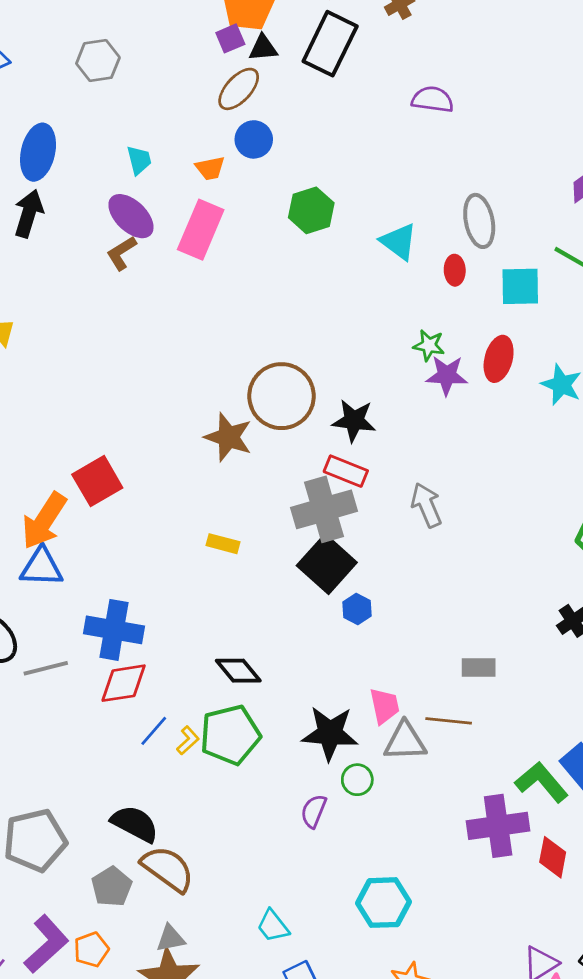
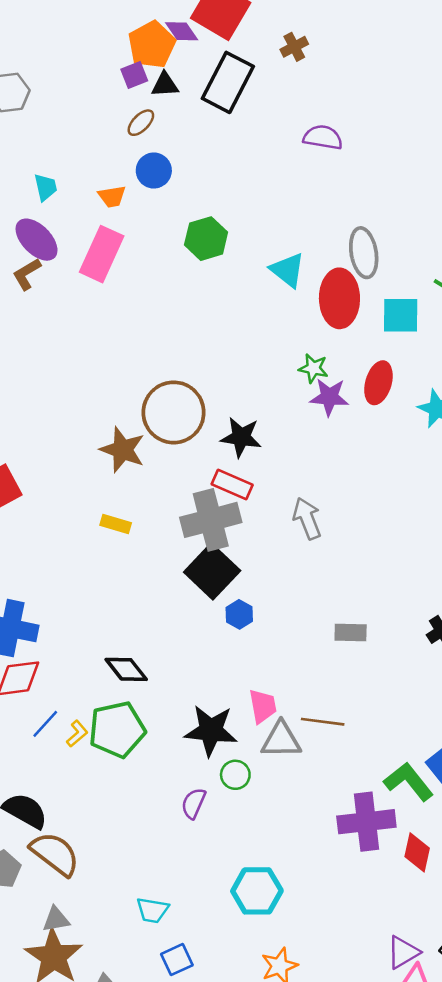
brown ellipse: (239, 89) -> (141, 123), size x0.7
red ellipse: (455, 270) -> (339, 298), size x2.0
yellow rectangle: (223, 544) -> (116, 524), moved
gray rectangle: (479, 667) -> (351, 632), moved
cyan trapezoid: (273, 926) -> (152, 910), turned -44

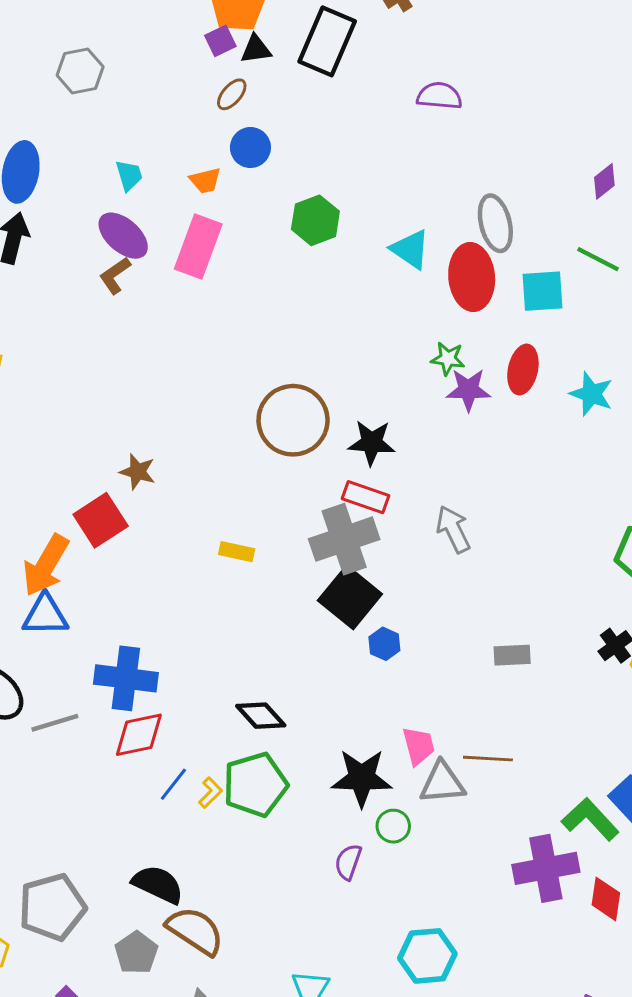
brown star: (123, 450) -> (138, 472), moved, size x0.7

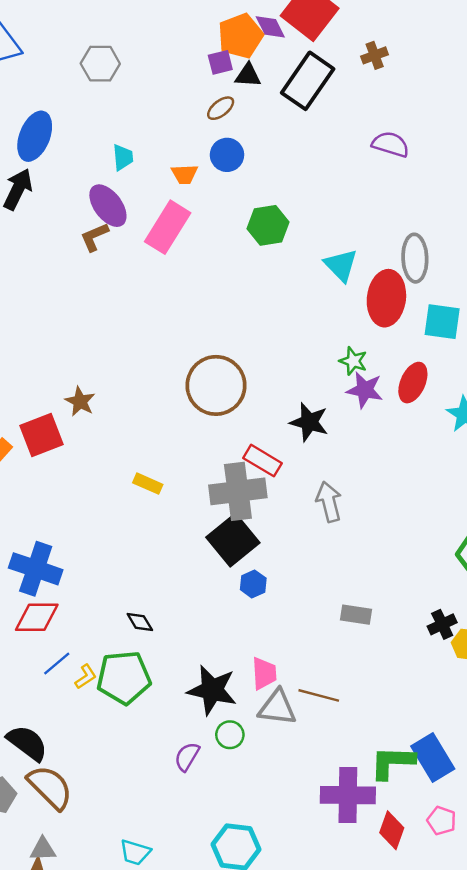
black star: (372, 443) -> (309, 422), moved
black diamond: (261, 716) -> (140, 622), size x0.7
green L-shape: (590, 819) -> (392, 762), turned -57

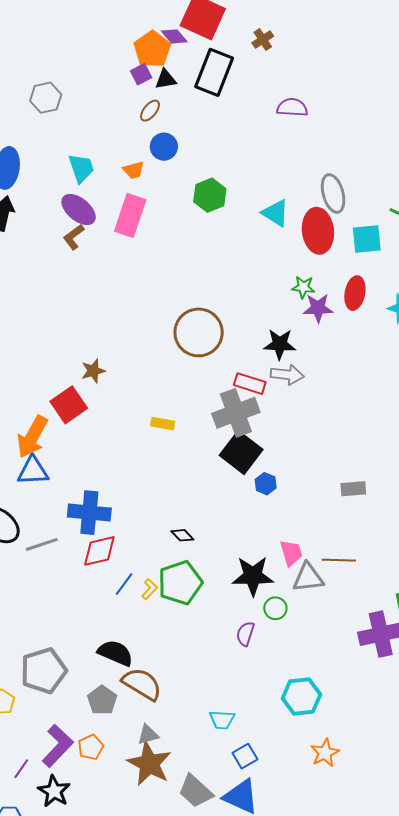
cyan trapezoid: (123, 157) -> (81, 168), size x1.4
brown star: (80, 401) -> (93, 371), turned -30
gray arrow: (329, 502) -> (287, 375), moved, turned 124

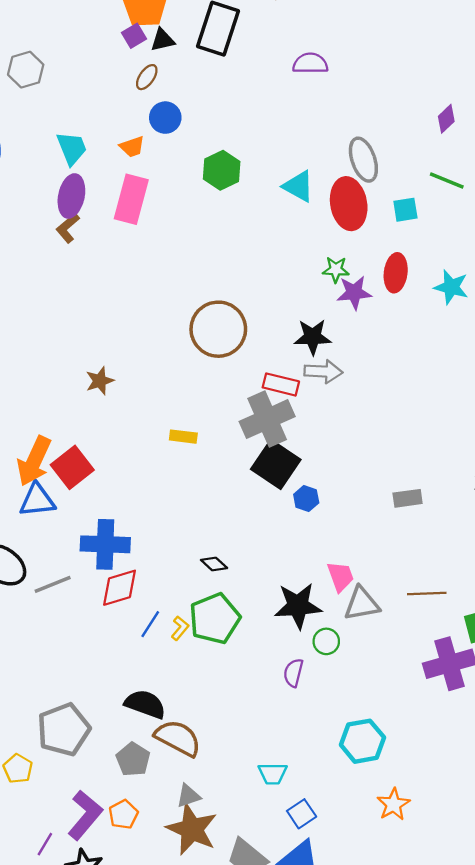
purple ellipse: (79, 209) -> (71, 196), turned 66
cyan square: (367, 239) -> (405, 210), size x0.7
red square: (69, 405) -> (72, 467), moved
brown line: (339, 560) -> (427, 593), moved

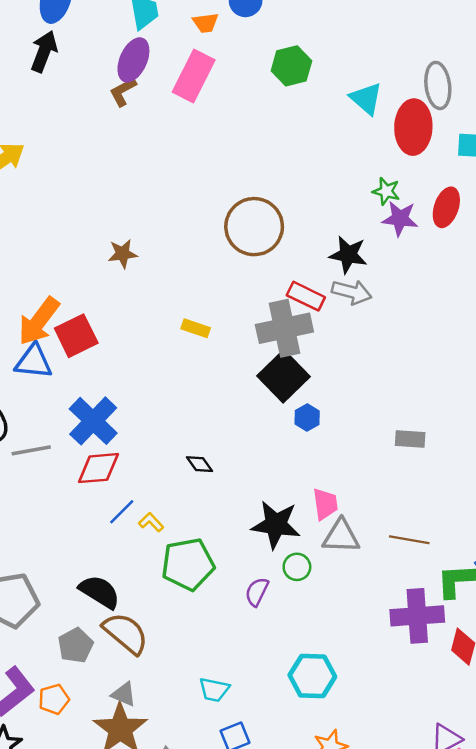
blue cross: (105, 544) -> (93, 421), turned 30
green pentagon: (215, 619) -> (188, 564), moved
yellow L-shape: (180, 628) -> (151, 522), turned -95
gray triangle: (188, 796) -> (124, 694), turned 30

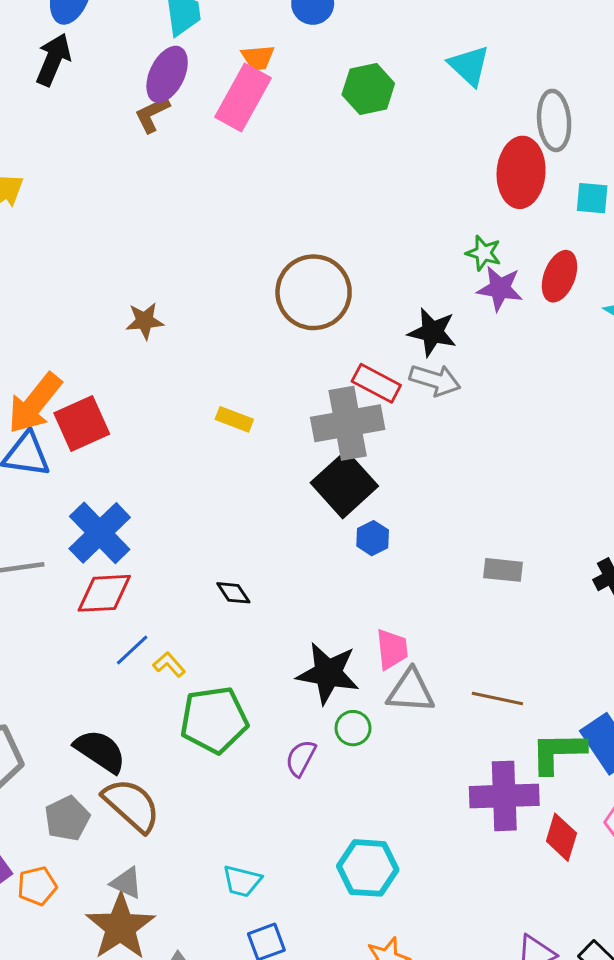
orange trapezoid: (206, 23) -> (258, 58), moved
cyan triangle: (366, 99) -> (469, 66), moved

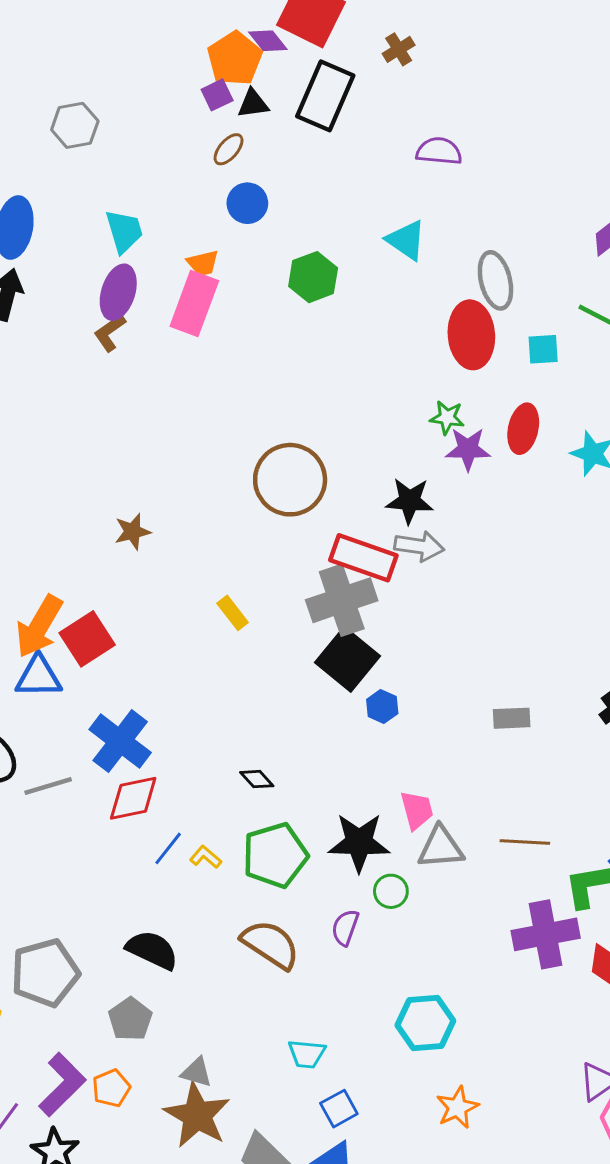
red rectangle: (376, 383) -> (363, 558), size x1.4
yellow rectangle: (234, 419) -> (233, 613), turned 40
green pentagon: (214, 720) -> (275, 855), moved
brown semicircle: (131, 805) -> (270, 944), moved

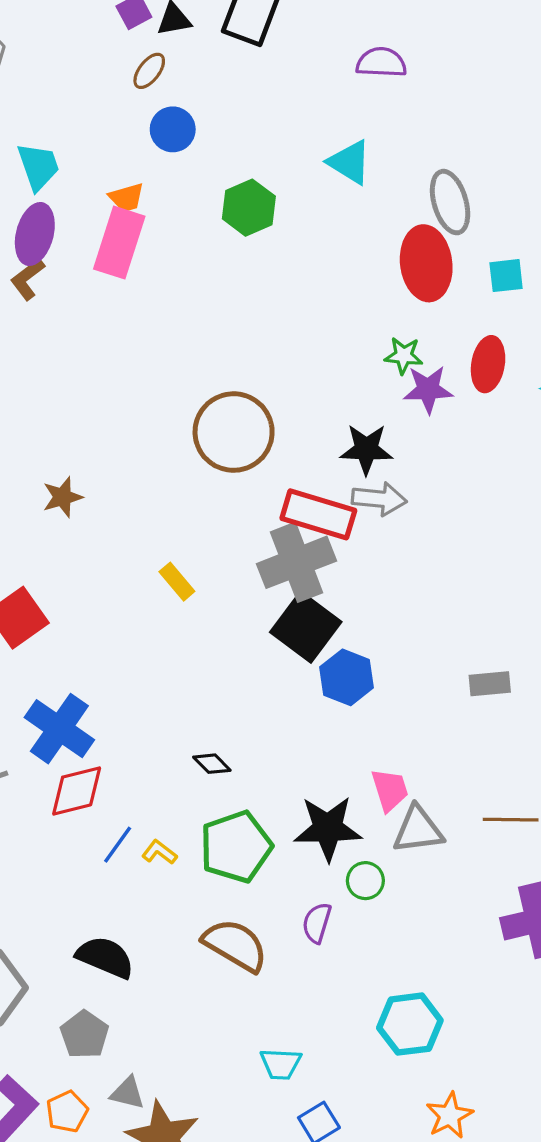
blue hexagon: (382, 706) -> (347, 677), size x1.5
gray triangle: (196, 1072) -> (128, 1093), moved

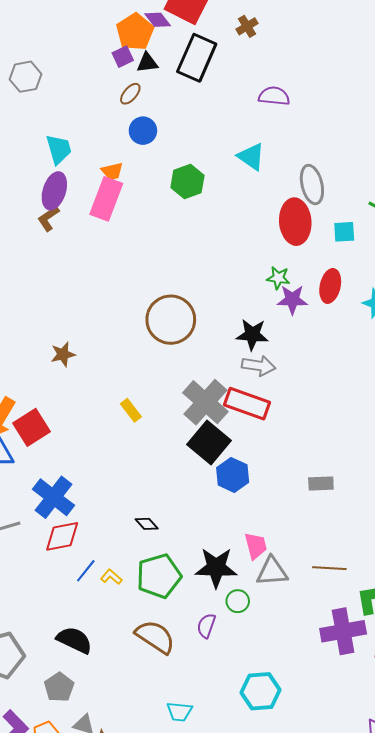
red rectangle: (318, 514) -> (247, 404), moved
gray cross: (296, 562) -> (205, 402), turned -30

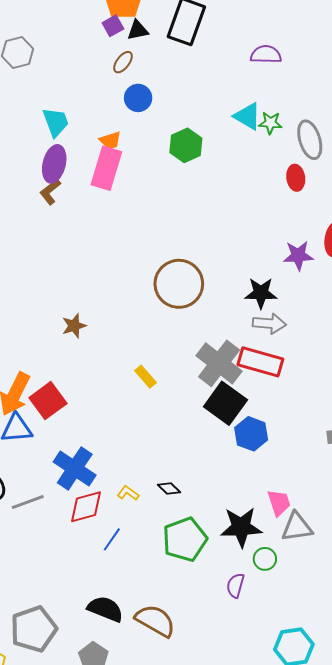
red ellipse: (295, 222) -> (296, 178), size x0.6
green star: (278, 278) -> (270, 123), moved
yellow L-shape: (111, 577) -> (128, 493), moved
brown semicircle: (155, 637) -> (155, 621), moved

